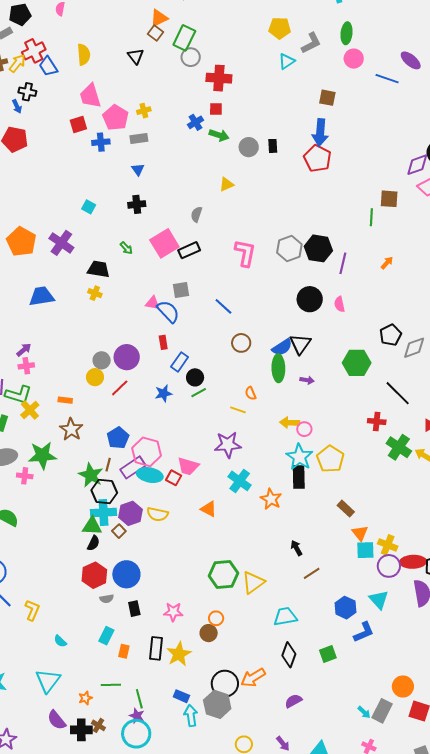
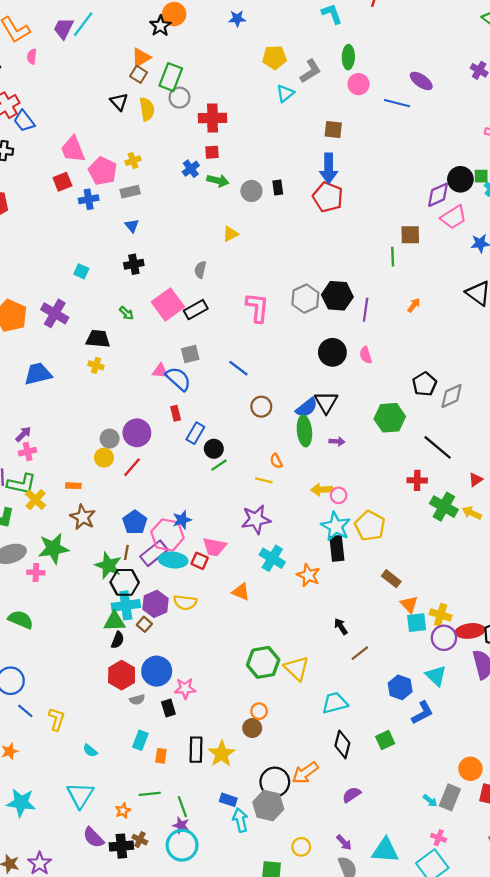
yellow semicircle: (84, 55) -> (147, 109), moved
blue star: (163, 393) -> (182, 520), moved
yellow triangle: (253, 582) -> (297, 668), turned -35
pink star: (173, 612) -> (185, 688), moved

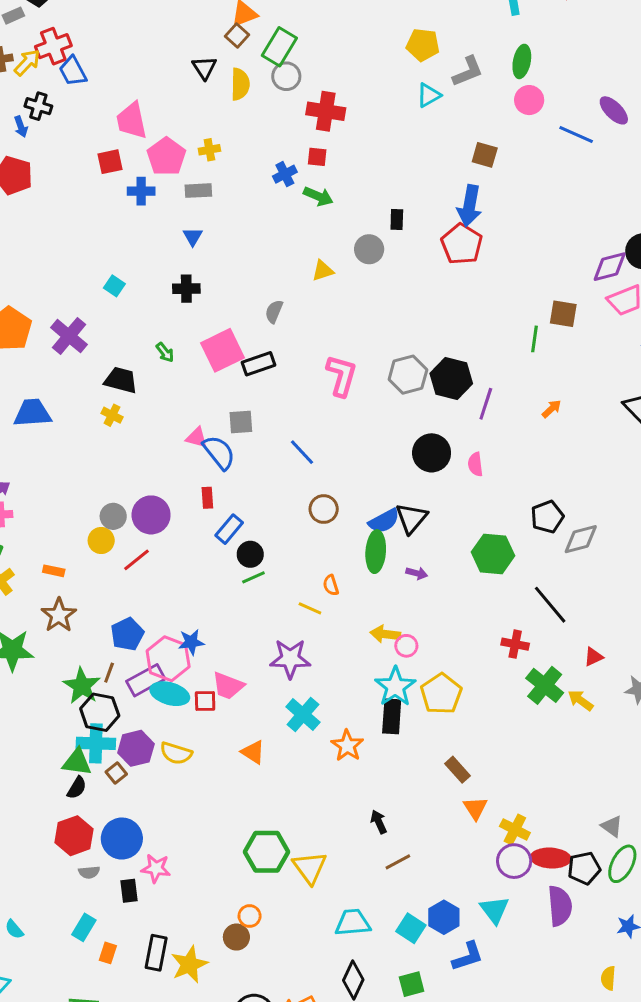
gray circle: (251, 191) -> (369, 249), moved
red square: (200, 561) -> (205, 701), turned -35
cyan square: (417, 623) -> (411, 928), moved, turned 30

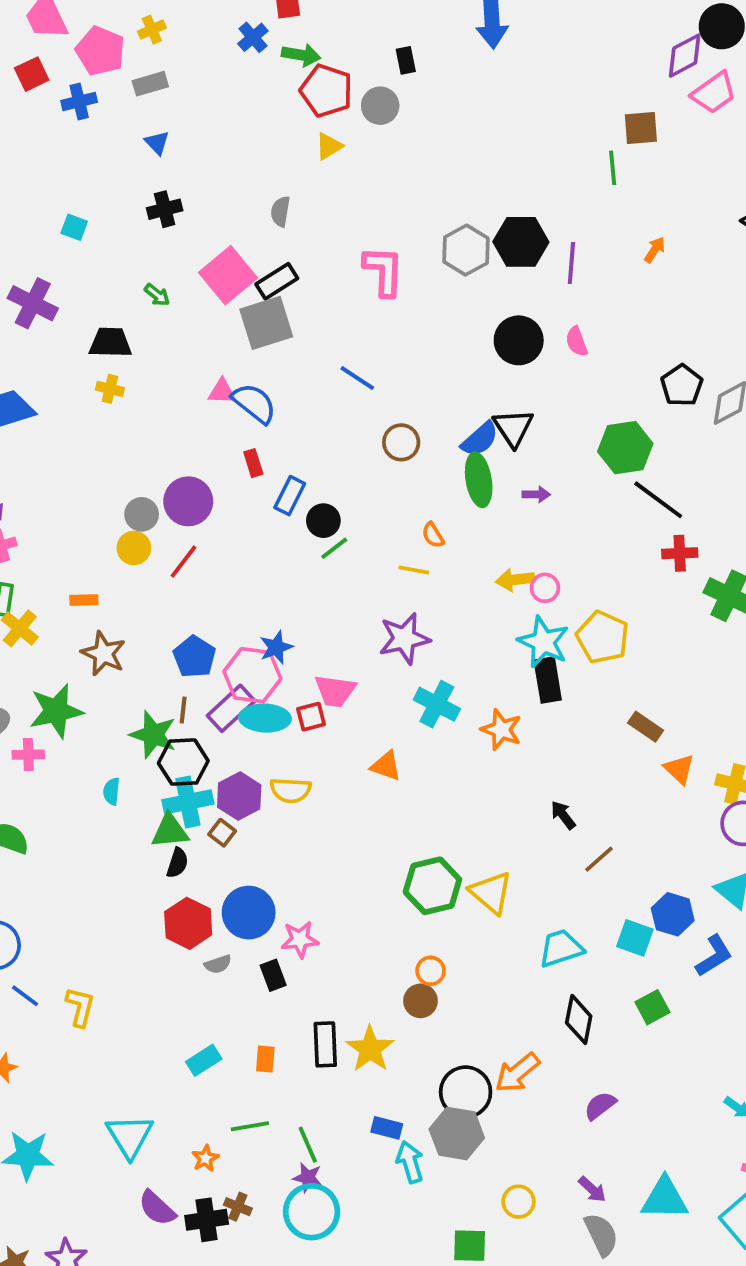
red pentagon: (462, 244) -> (326, 91), moved
gray square: (241, 422) -> (266, 323), moved, size x1.6
black line: (550, 605) -> (658, 500), moved
cyan rectangle: (84, 927) -> (204, 1060), moved, turned 40
cyan semicircle: (14, 929) -> (111, 791), moved, turned 60

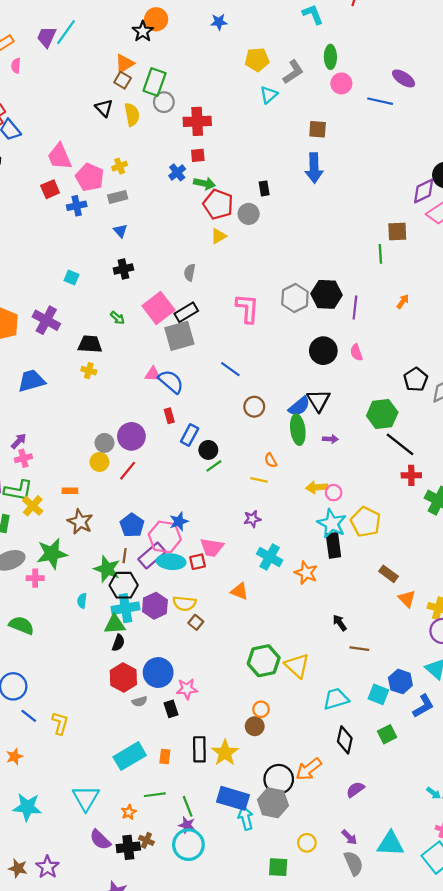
purple star: (404, 639) -> (252, 519), size x0.6
brown square: (222, 833) -> (196, 622), moved
brown line: (599, 859) -> (359, 649), turned 48
cyan rectangle: (204, 1060) -> (130, 756), size x1.6
blue rectangle: (387, 1128) -> (233, 798), size x1.8

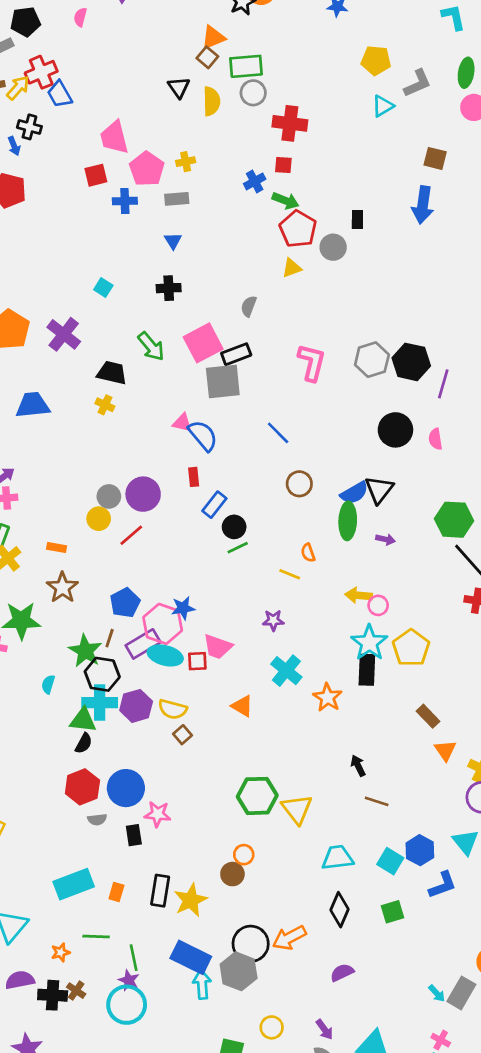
green rectangle: (155, 82) -> (246, 66), turned 56
green arrow: (117, 318) -> (151, 346), size x1.6
purple semicircle: (100, 840) -> (20, 980), turned 115

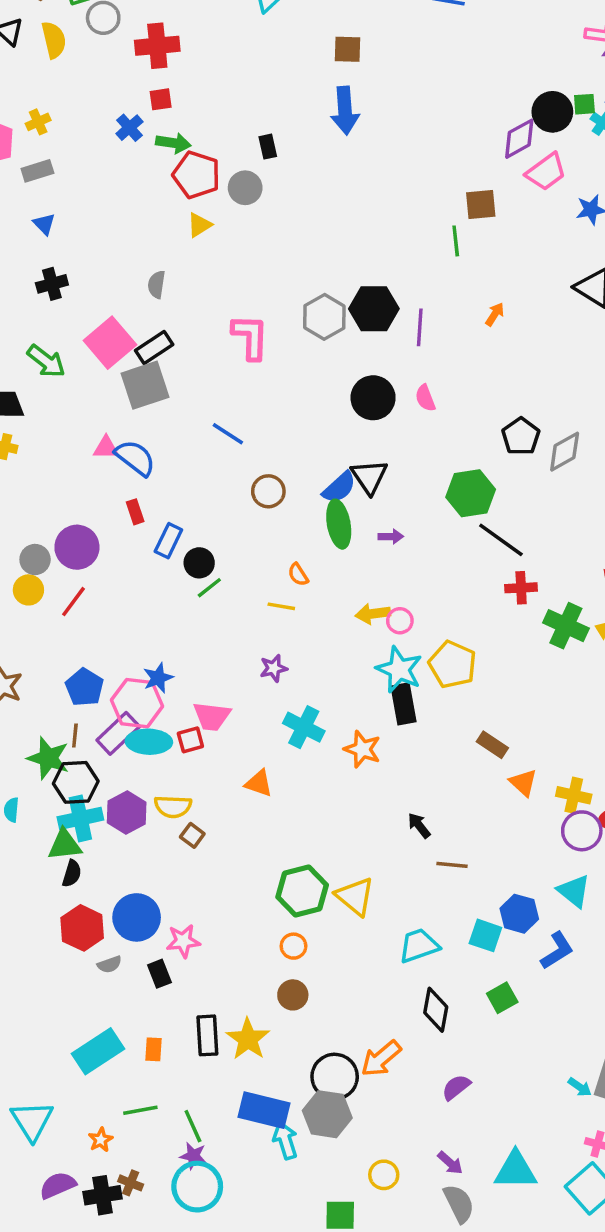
orange circle: (244, 855) -> (294, 946), moved

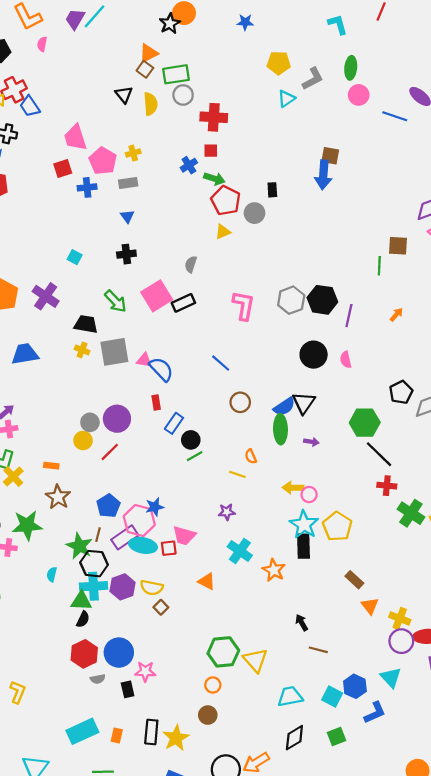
brown square: (348, 49) -> (330, 156), moved
gray square: (145, 385) -> (114, 352), moved
black diamond: (436, 1010) -> (294, 738), turned 40

